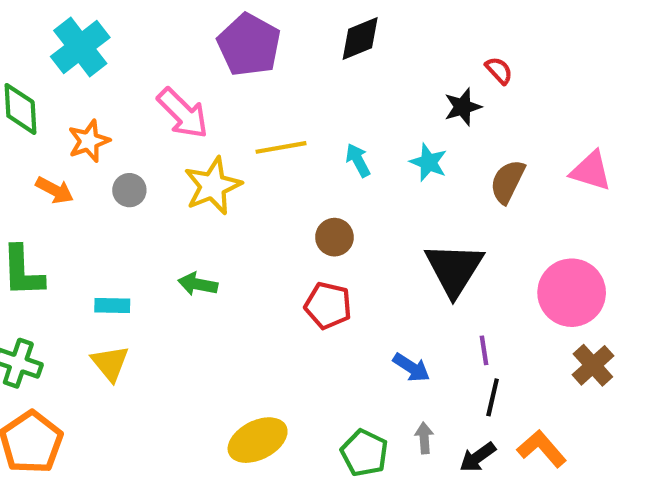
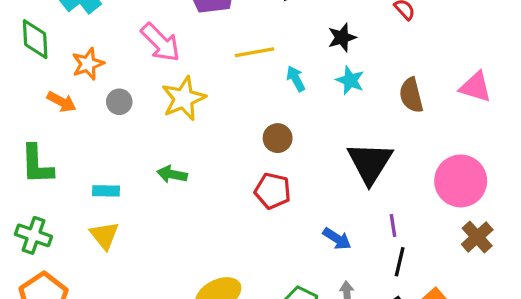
black star: (463, 107) -> (342, 37), moved
yellow line: (281, 147) -> (254, 52), moved
brown semicircle: (508, 182) -> (411, 95), turned -40

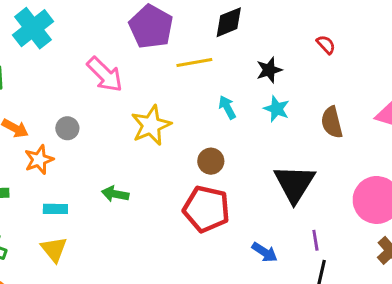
yellow line: (254, 52) -> (194, 63), moved
orange star: (88, 64) -> (39, 160), moved
yellow star: (184, 98) -> (151, 125), moved
red pentagon: (273, 191) -> (206, 209), size x1.4

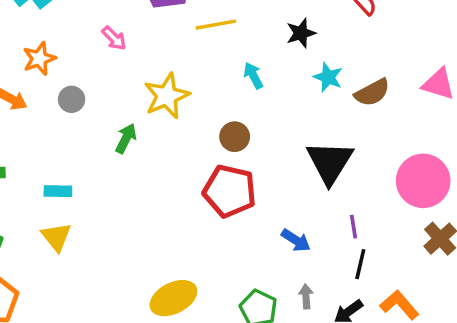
pink arrow: (105, 74) -> (114, 38), size x0.6
cyan star: (277, 109) -> (328, 77), moved
brown semicircle: (332, 122) -> (372, 93), turned -104
orange star: (39, 160) -> (39, 59), moved
green arrow: (115, 194) -> (126, 138), moved, turned 105

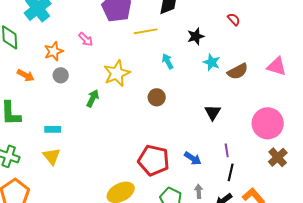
orange star: (39, 59) -> (54, 51), moved
black triangle: (330, 162) -> (213, 112), size x0.6
red pentagon: (230, 191) -> (154, 160), moved

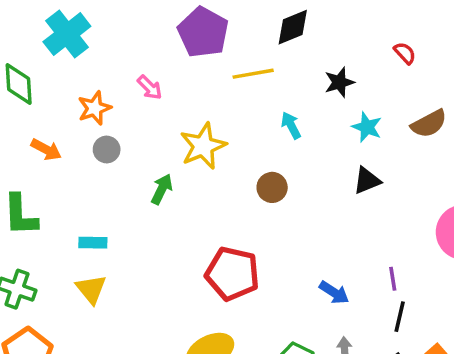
brown semicircle: (238, 71) -> (429, 124), moved
black triangle: (213, 112) -> (367, 181), moved, turned 36
red pentagon: (154, 160) -> (232, 274), moved

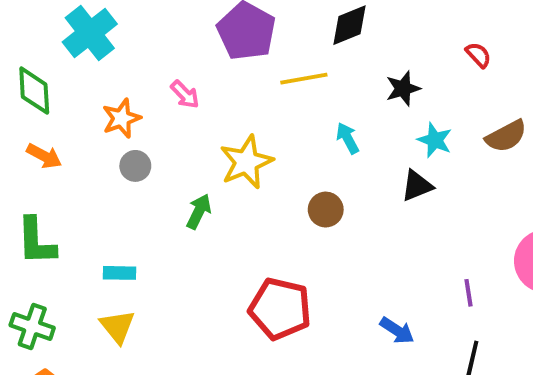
orange arrow: (46, 150) -> (44, 156), moved
black triangle: (367, 181) -> (417, 186), moved
purple line: (393, 279) -> (468, 293), moved

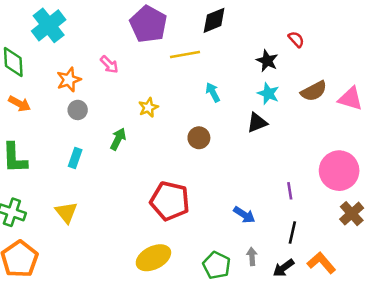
black star: (403, 89) -> (267, 61), moved, turned -30
yellow star: (246, 162) -> (148, 107), size x0.6
cyan rectangle: (119, 273) -> (75, 158), moved, turned -72

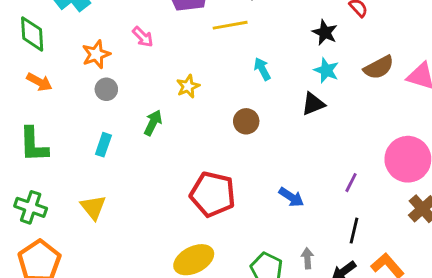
purple line: (290, 191) -> (351, 183), turned 36
blue arrow: (244, 215) -> (291, 197), moved

